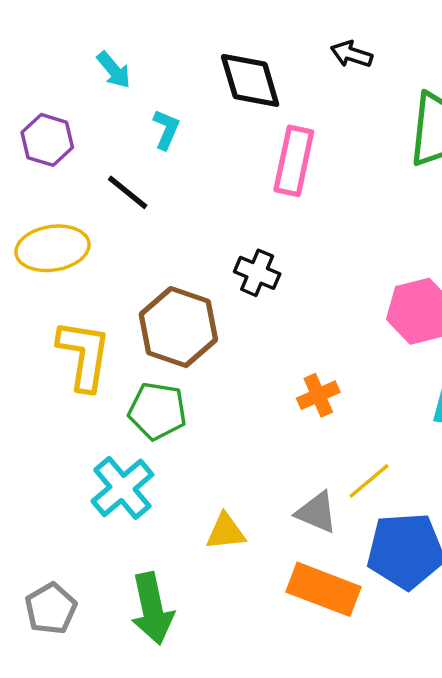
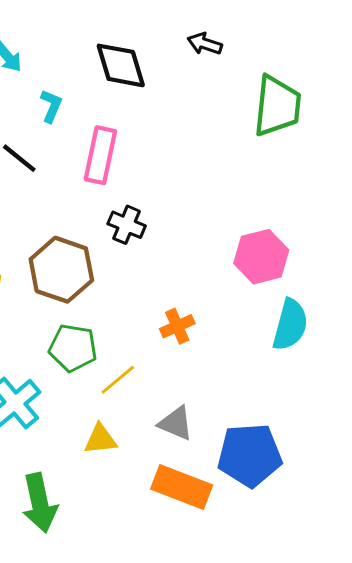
pink rectangle: (294, 161) -> (100, 155), moved
green pentagon: (157, 411) -> (73, 348), moved
yellow line: (369, 481) -> (118, 380), moved

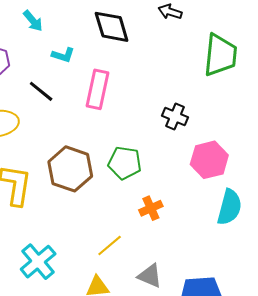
cyan L-shape: (51, 106) -> (63, 55), turned 85
black cross: (127, 225) -> (175, 117), moved
green pentagon: (73, 348) -> (125, 163), moved

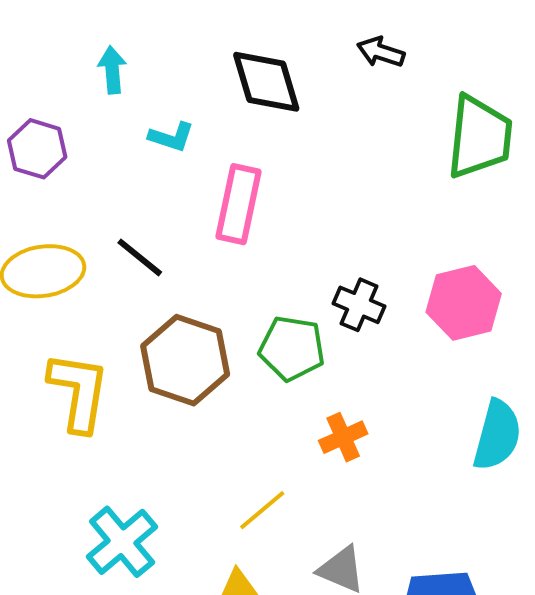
cyan arrow: (33, 21) -> (112, 70), turned -145
black line: (41, 91) -> (140, 257), moved
black cross: (175, 117) -> (359, 305), moved
pink hexagon: (209, 160) -> (464, 303), moved

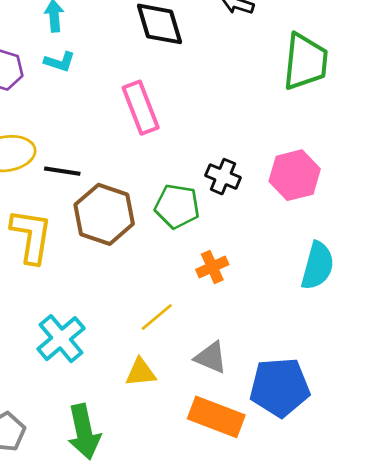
cyan L-shape: (171, 137) -> (60, 62), moved
pink rectangle: (239, 204) -> (141, 108), turned -33
black line: (140, 257) -> (62, 171), moved, turned -30

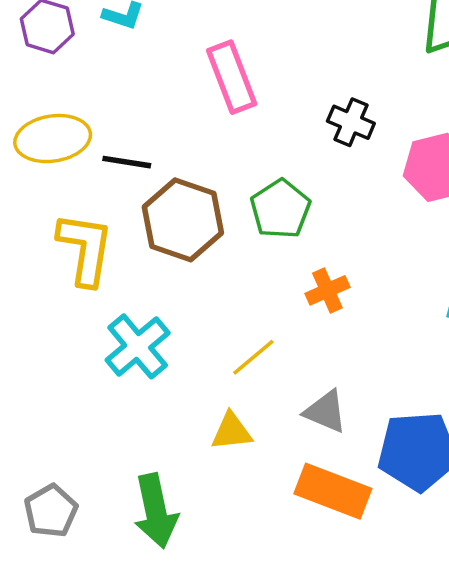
black cross: (223, 177) -> (351, 122), moved
green pentagon: (177, 206) -> (280, 209), turned 30
cyan cross: (61, 339) -> (138, 346), moved

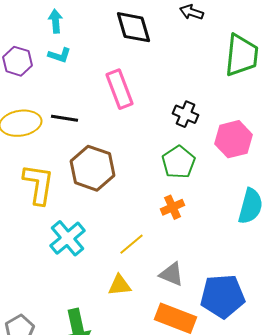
black line: (127, 162) -> (65, 118), moved
green pentagon: (280, 209) -> (179, 162), moved

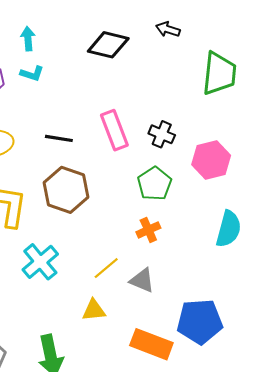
black diamond: (134, 27) -> (108, 45), turned -60
pink rectangle: (120, 89) -> (114, 130), moved
black line: (65, 118) -> (59, 138), moved
gray triangle: (172, 274) -> (142, 280), moved

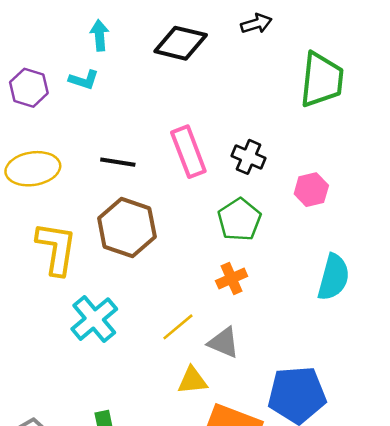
black arrow: (168, 29) -> (256, 24), turned 145
cyan arrow: (28, 39) -> (99, 35), moved
pink hexagon: (211, 160) -> (311, 190), size x0.7
yellow triangle: (94, 310) -> (192, 380), moved

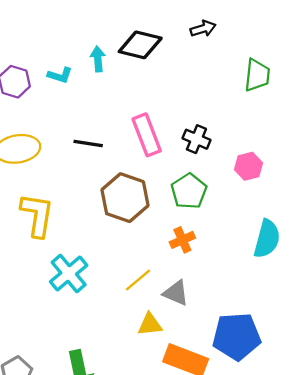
cyan arrow: (99, 35) -> (98, 59), moved
green trapezoid: (322, 80) -> (257, 75), size x0.7
brown hexagon: (127, 228) -> (125, 198), moved

